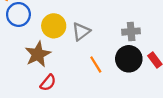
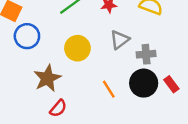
yellow circle: (54, 26) -> (77, 48), moved
gray triangle: (81, 32) -> (120, 40), moved

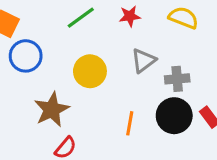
orange line: (109, 89) -> (130, 123), turned 42

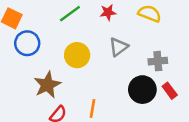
gray cross: (177, 79) -> (158, 61), moved
orange line: (130, 123) -> (93, 109), moved

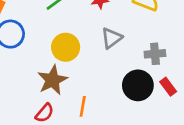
brown star: (47, 85) -> (52, 80), moved

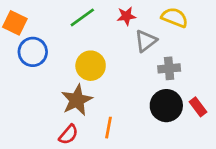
gray triangle: (112, 38) -> (146, 41), moved
gray cross: (155, 54) -> (169, 68), moved

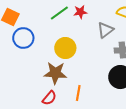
red star: (126, 16) -> (80, 12), moved
brown star: (77, 100) -> (55, 73), turned 30

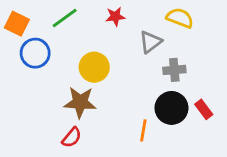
green line: (59, 13) -> (65, 18), moved
orange line: (78, 93) -> (143, 130), moved

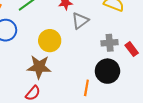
gray triangle: (150, 42) -> (80, 21), moved
red rectangle: (204, 109) -> (132, 49), moved

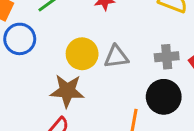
gray triangle: (80, 21) -> (116, 57), moved, turned 30

